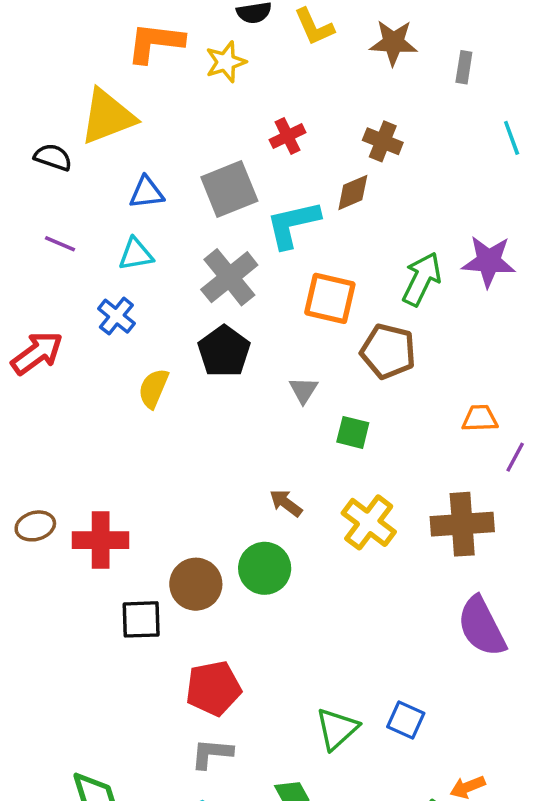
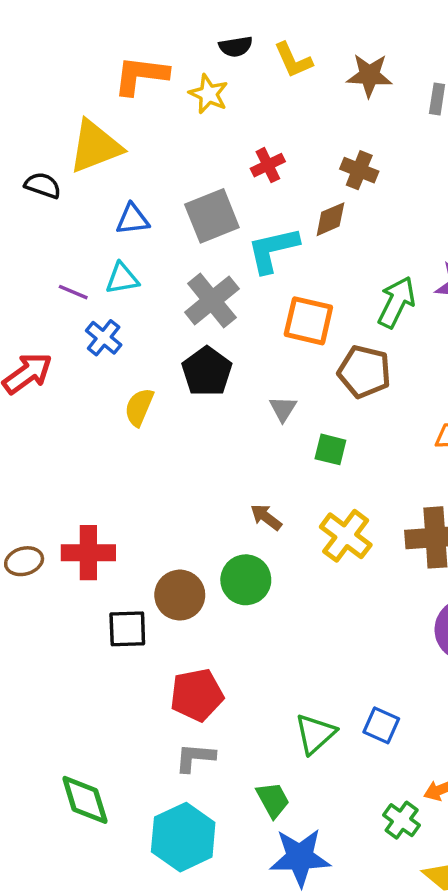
yellow star: (226, 62) -> (209, 94), turned -30
purple line: (60, 244) -> (73, 292), moved
brown ellipse: (35, 526) -> (24, 561), moved

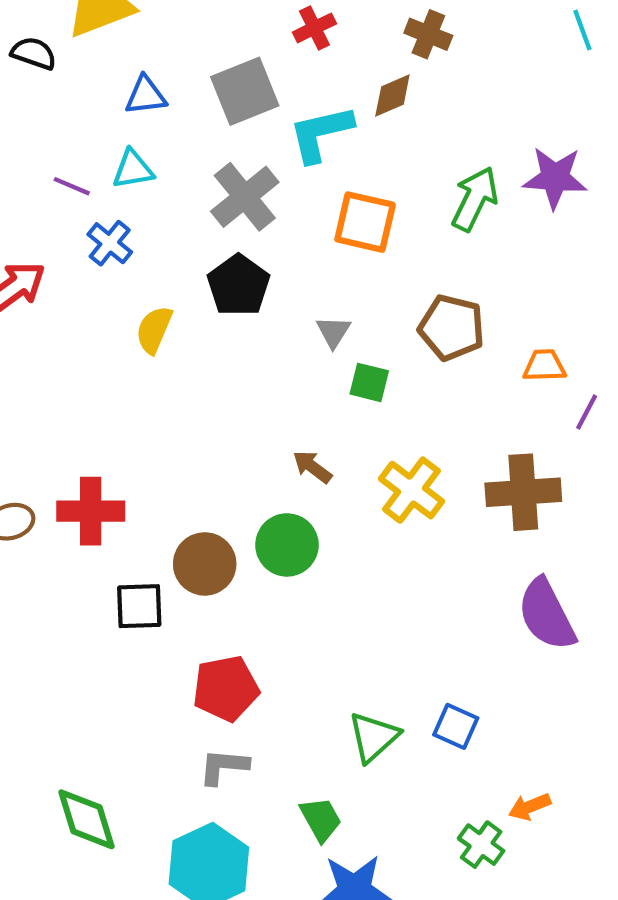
brown pentagon: (364, 372) -> (452, 328), moved
green square: (330, 449) -> (369, 382), moved

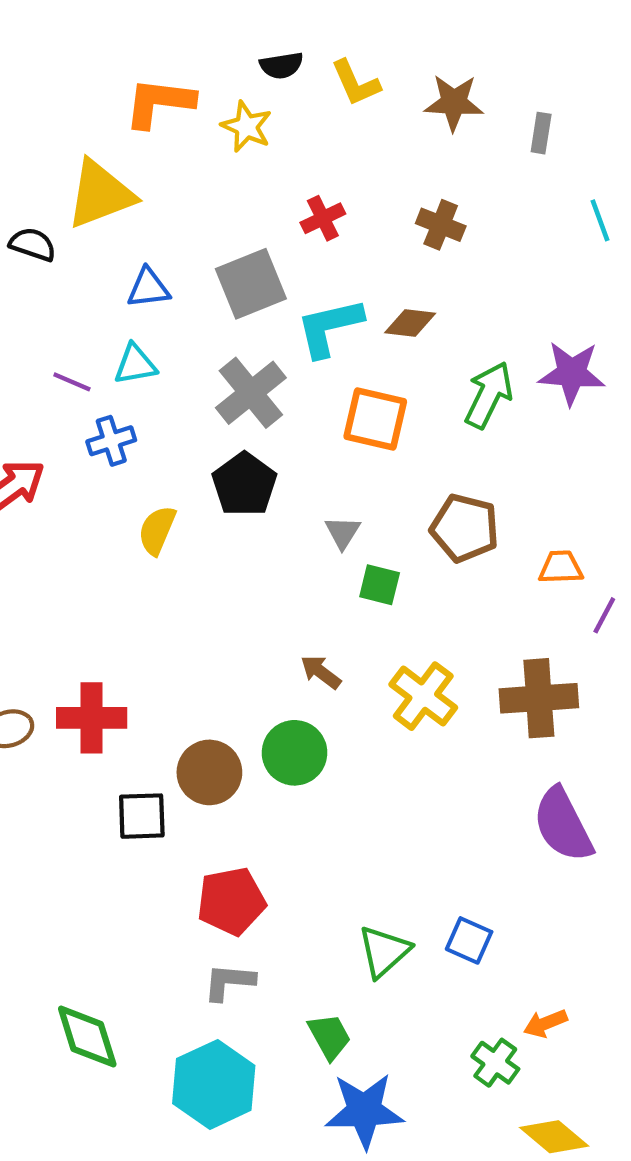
brown diamond: (392, 95) -> (410, 323), moved, turned 30
blue cross: (110, 243) -> (111, 441), turned 33

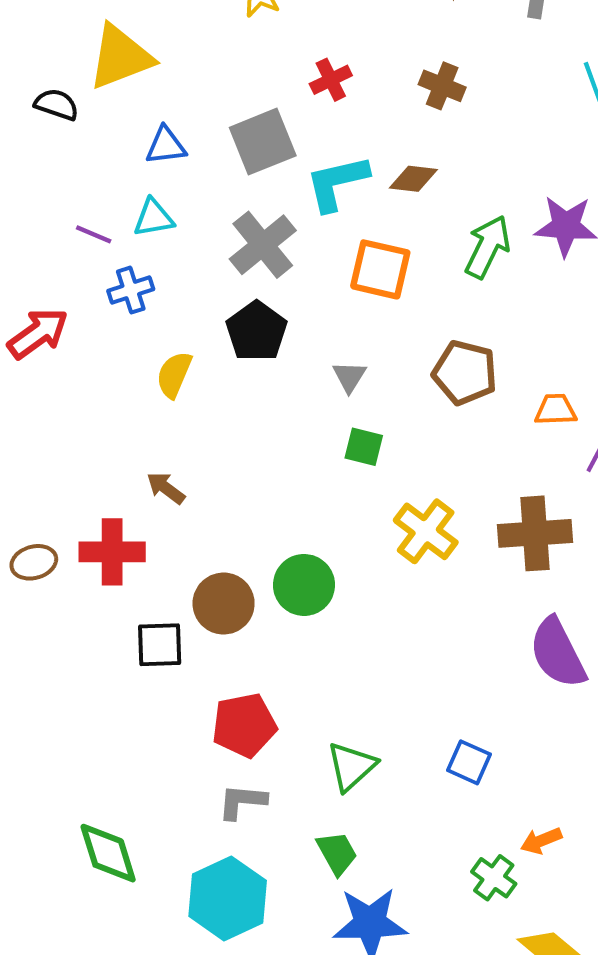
green square: (380, 585) -> (364, 447), moved
brown arrow: (321, 672) -> (166, 488), moved
green triangle: (384, 951) -> (351, 766), moved

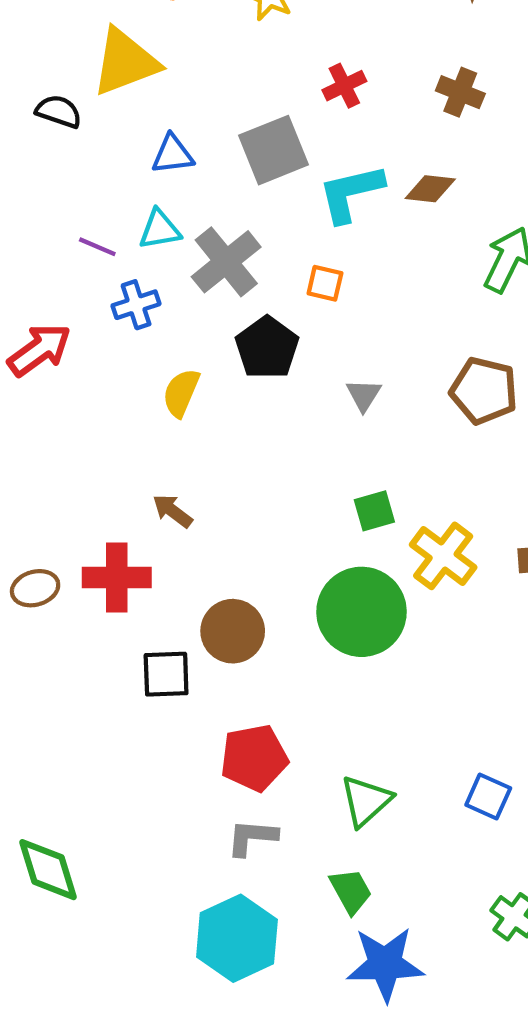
gray cross: (263, 245) -> (226, 262), moved
orange square: (380, 269) -> (325, 283), moved, size x0.6
green square: (364, 447) -> (374, 511), moved, turned -30
green circle: (304, 585) -> (362, 612), moved, size x1.4
green diamond: (108, 853) -> (48, 870), moved

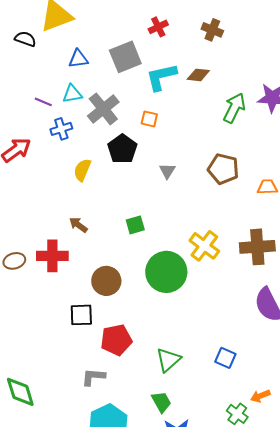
green square: (374, 511) -> (135, 225), moved
black square: (166, 674) -> (81, 315), moved
gray L-shape: (252, 837) -> (93, 377), moved

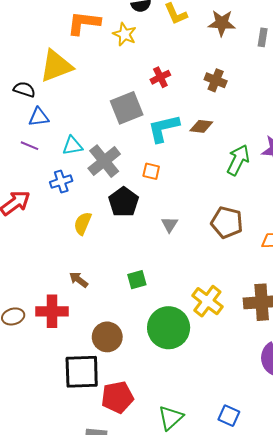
blue triangle: (78, 59) -> (39, 117), moved
purple line: (43, 102) -> (30, 146), moved
black square: (81, 315) -> (82, 372), size x1.5

